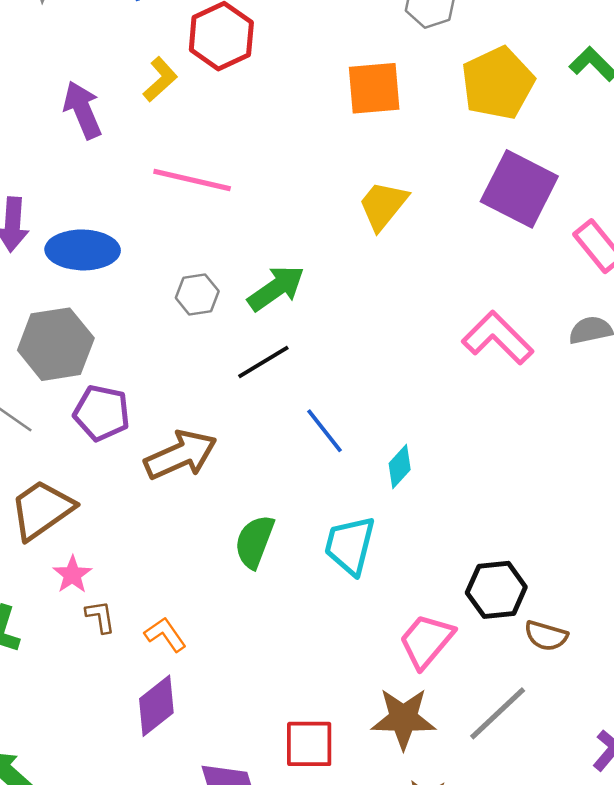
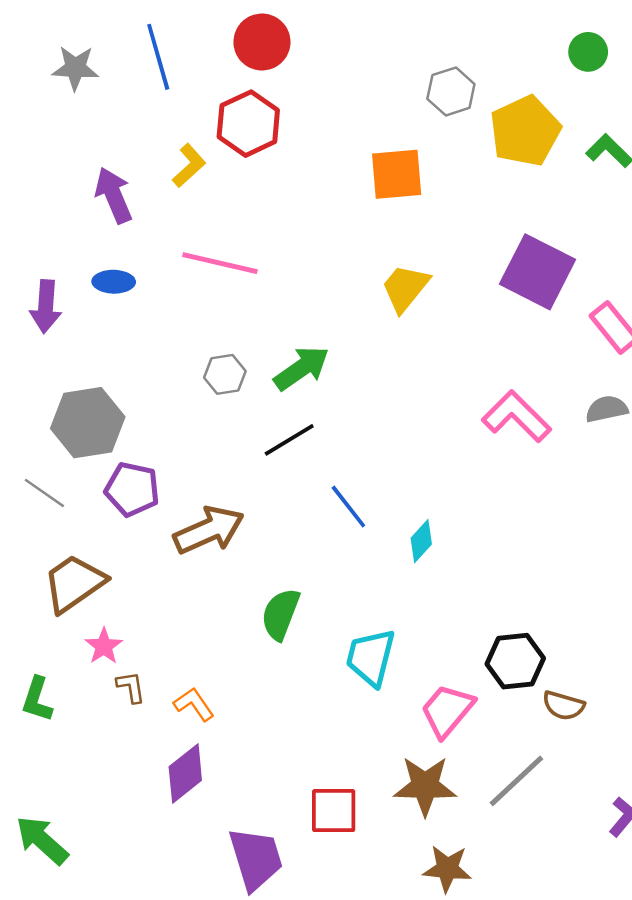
yellow pentagon: (498, 83) -> (525, 131), moved
blue ellipse: (83, 250) -> (114, 282), moved, size x0.6
cyan trapezoid: (350, 545) -> (371, 657), moved

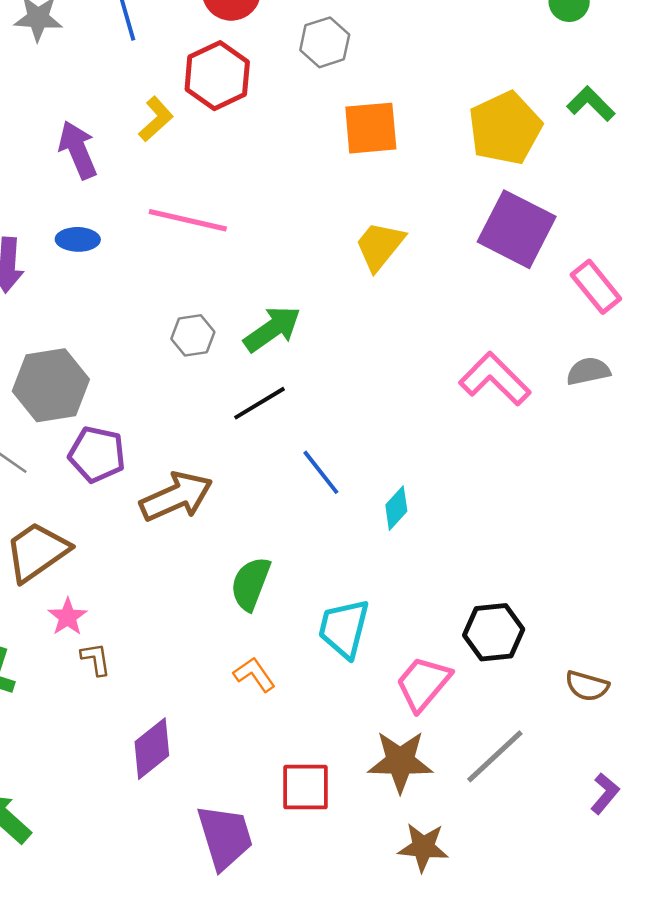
gray hexagon: (451, 91) -> (325, 42), moved
yellow pentagon: (525, 131) -> (505, 128), moved
orange L-shape: (194, 704) -> (254, 674), moved
brown semicircle: (563, 706) -> (587, 686), moved

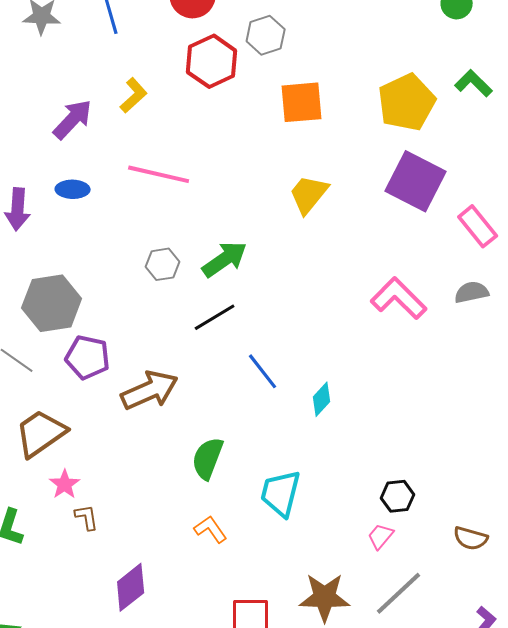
red hexagon: (217, 76) -> (212, 61), moved
purple arrow: (78, 150) -> (73, 119), turned 66
black hexagon: (494, 632) -> (398, 496), size x0.7
pink trapezoid: (423, 683) -> (381, 536), moved, size x0.6

